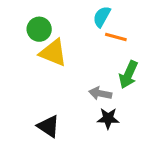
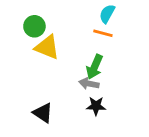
cyan semicircle: (102, 17) -> (107, 14), moved
green arrow: (128, 75) -> (95, 67), moved

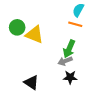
green circle: (34, 26) -> (17, 27), moved
gray arrow: (89, 84) -> (65, 61), turned -32

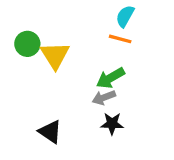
yellow triangle: (34, 34) -> (55, 55), turned 36
green arrow: (69, 49) -> (110, 78), turned 36

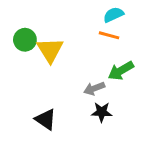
cyan semicircle: (125, 16) -> (113, 15), turned 36
green arrow: (110, 78) -> (121, 71), moved

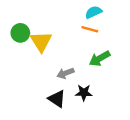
gray arrow: (94, 88) -> (65, 73), moved
black triangle: (46, 119) -> (57, 99), moved

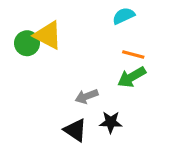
orange line: (90, 29) -> (133, 55), moved
yellow triangle: (41, 41) -> (48, 35), moved, turned -30

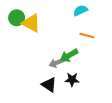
green circle: (27, 43) -> (17, 18), moved
green arrow: (132, 77) -> (69, 55), moved

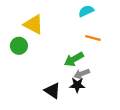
green circle: (17, 18) -> (19, 46), moved
gray arrow: (56, 63) -> (82, 74), moved

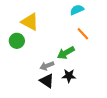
orange line: (93, 38) -> (83, 34), turned 32
gray arrow: (82, 74) -> (47, 66), moved

